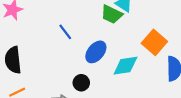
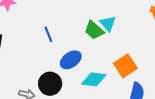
black circle: (81, 83) -> (50, 84), size x1.5

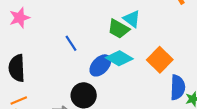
cyan diamond: (94, 79) -> (119, 58), moved, turned 35

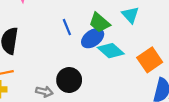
green trapezoid: (119, 29) -> (100, 23), moved
blue ellipse: (100, 65) -> (93, 38), moved

